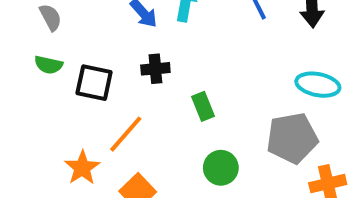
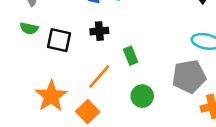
orange line: (126, 134) -> (99, 77), moved
orange star: (82, 168) -> (51, 96), size x1.4

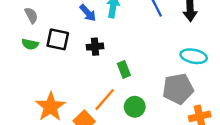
black square: (59, 40) -> (58, 39), moved
orange line: (99, 77) -> (105, 100), moved

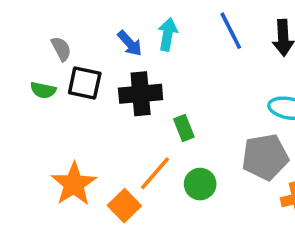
gray semicircle: (31, 15) -> (61, 49), moved
black cross: (95, 47) -> (141, 94), size x1.6

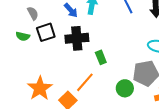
black square: (85, 83) -> (46, 32), turned -30
green circle: (200, 184) -> (125, 88), moved

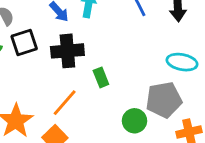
orange line: (85, 82) -> (65, 103), moved

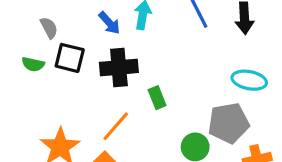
black square: (24, 43) -> (70, 58), turned 32

